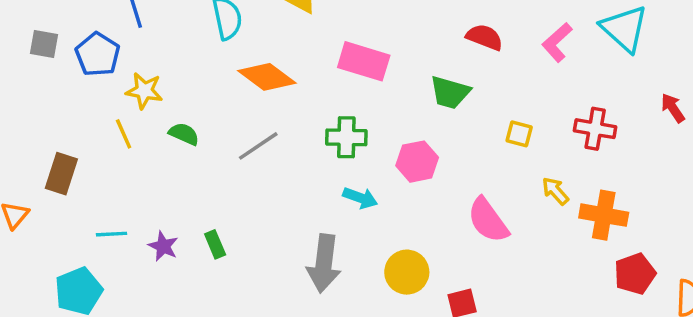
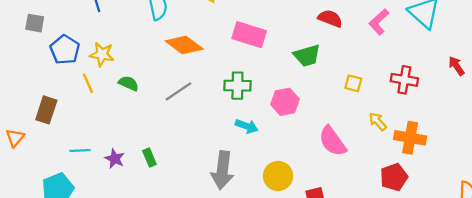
blue pentagon: (98, 54) -> (65, 50), moved
green trapezoid: (450, 92) -> (307, 55), turned -32
red pentagon: (635, 274) -> (394, 177), moved

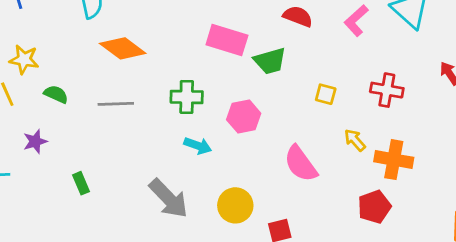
pink rectangle: (249, 35) -> (227, 40), moved
gray line: (178, 91) -> (116, 104), turned 32
purple star: (115, 159) -> (35, 141), moved, turned 30
gray arrow: (222, 170) -> (169, 198), turned -51

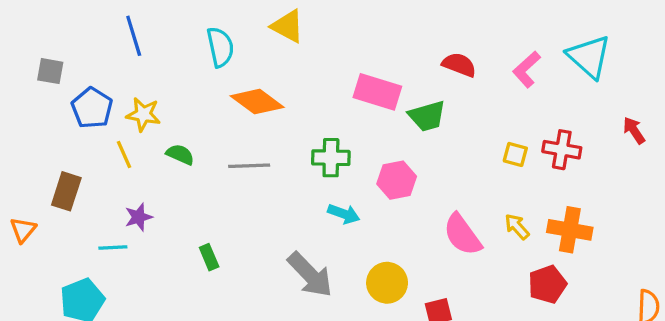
yellow square: (326, 94) -> (515, 154), moved
yellow arrow: (355, 140) -> (517, 227), moved
purple star: (35, 141) -> (138, 217), moved

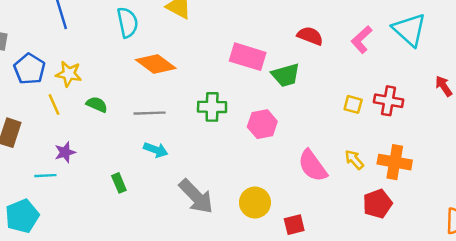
cyan arrow: (344, 214) -> (156, 150), moved

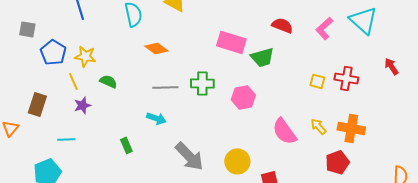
orange diamond: (156, 64) -> (156, 48), size x0.7
gray line: (150, 113) -> (165, 87), moved
purple star: (65, 152) -> (82, 105), moved

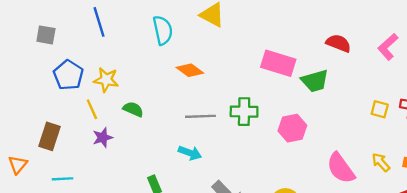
gray square: (27, 29) -> (46, 35), moved
cyan line: (66, 139) -> (62, 179), moved

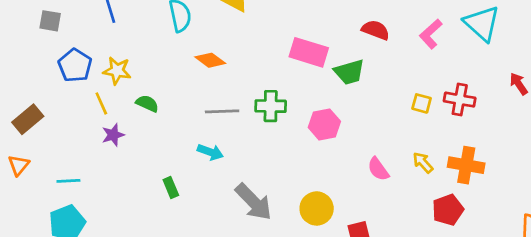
brown rectangle: (50, 136) -> (28, 119), moved, turned 32
pink semicircle: (341, 168) -> (378, 169), size x0.7

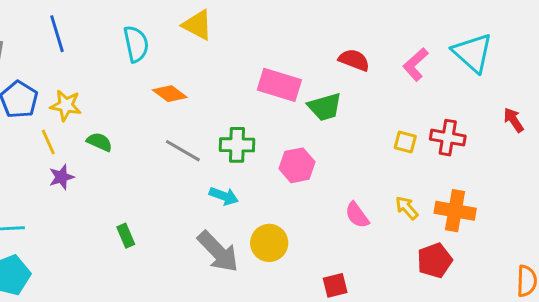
gray line: (222, 111) -> (183, 151), turned 32
cyan arrow: (210, 152) -> (224, 196), moved
yellow circle: (317, 208) -> (269, 243), moved

